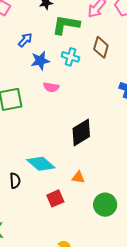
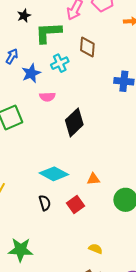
cyan cross: (70, 57) -> (60, 63), turned -30
black diamond: (81, 132) -> (74, 122), moved
black semicircle: (15, 181) -> (45, 203), moved

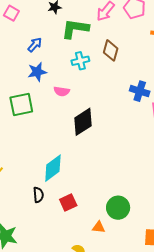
blue star: (31, 73) -> (37, 72), moved
cyan diamond: (54, 174) -> (53, 168), turned -76
orange triangle: (93, 179) -> (99, 227), moved

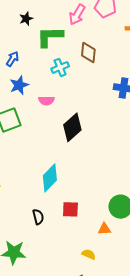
black semicircle: (38, 195) -> (38, 217), moved
red square: (68, 203) -> (70, 209), turned 36

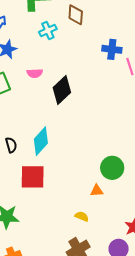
pink semicircle: (46, 101) -> (35, 73), moved
red square: (70, 209) -> (33, 177), moved, size x1.5
black semicircle: (38, 217) -> (11, 145), moved

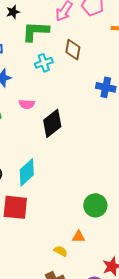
orange triangle: (97, 191) -> (79, 237), moved

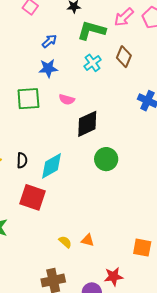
cyan cross: (44, 63) -> (93, 63), turned -30
green circle: (95, 205) -> (106, 159), moved
yellow semicircle: (61, 251) -> (65, 242), moved

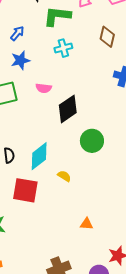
brown diamond: (124, 57) -> (107, 37), moved
cyan cross: (93, 63) -> (63, 48), turned 30
yellow semicircle: (65, 242) -> (64, 176), moved

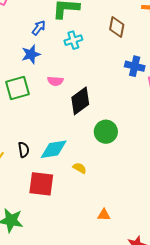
blue arrow: (17, 33) -> (39, 28), moved
cyan diamond: (39, 156) -> (54, 149), turned 32

